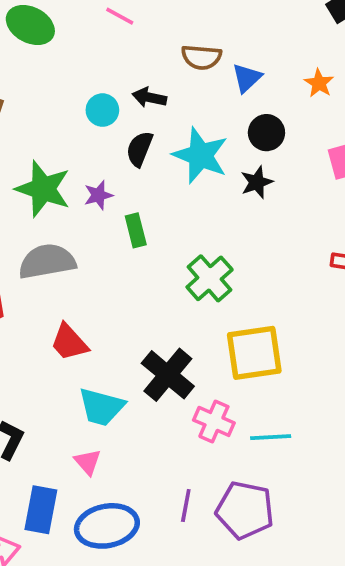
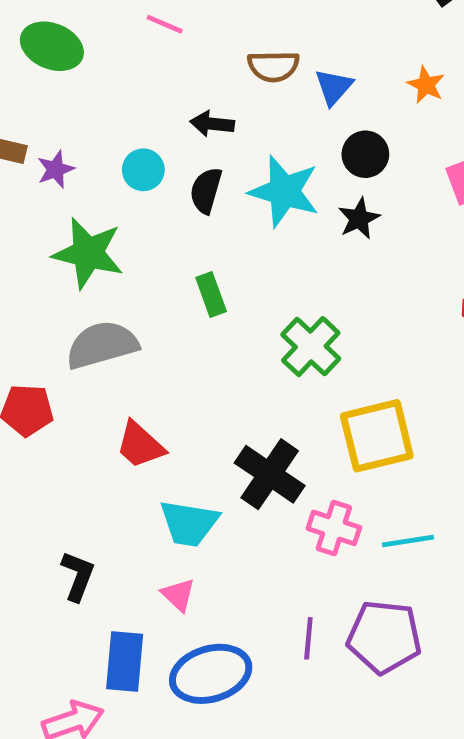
cyan circle: (102, 110) -> (143, 170), moved
purple star: (98, 195) -> (56, 169), moved

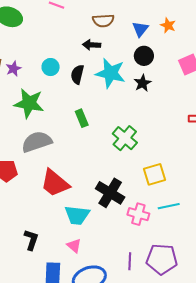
blue triangle: (334, 87) -> (140, 29), moved
black arrow: (212, 124) -> (92, 45), moved
yellow square: (377, 436) -> (155, 174), size x0.7
red trapezoid: (140, 445) -> (55, 183), size x1.4
cyan line: (408, 541) -> (169, 206), moved

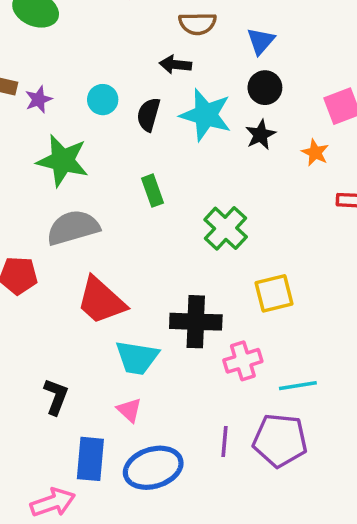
orange star: (168, 25) -> (315, 153), moved
black cross: (110, 193) -> (196, 322), turned -32
cyan line: (169, 206) -> (298, 386), moved
pink cross: (138, 214) -> (243, 361), turned -35

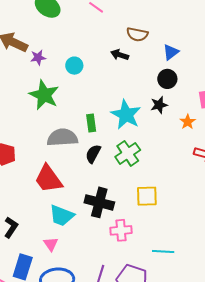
black semicircle: (149, 114) -> (93, 154), moved
cyan star: (206, 115) -> (126, 115), moved
gray semicircle: (73, 228) -> (62, 138), moved
cyan line: (298, 386) -> (163, 252), moved

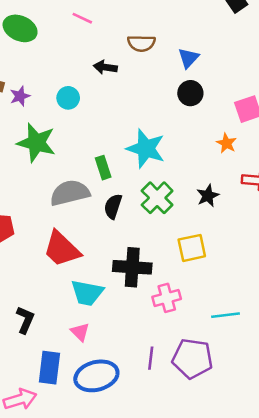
black arrow: (120, 55) -> (105, 67), moved
black star: (159, 105) -> (208, 196), moved

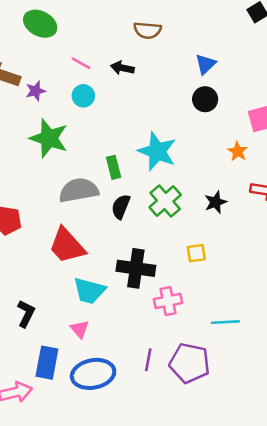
pink line: (82, 18) -> (81, 63), moved
brown semicircle: (141, 43) -> (148, 30), moved
yellow square: (192, 248) -> (196, 253), size x0.7

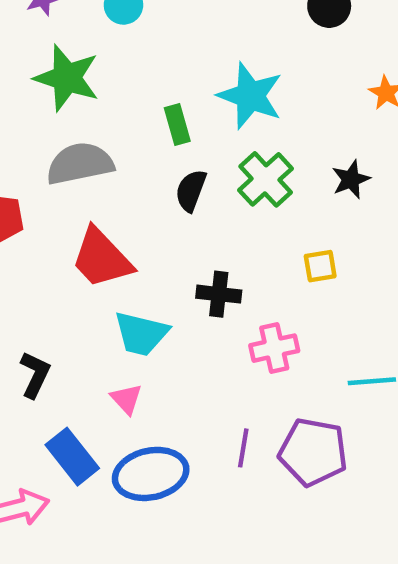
gray semicircle: (79, 190) -> (80, 164), moved
black cross: (136, 268) -> (219, 294), size x0.7
blue rectangle: (47, 363) -> (72, 457), turned -48

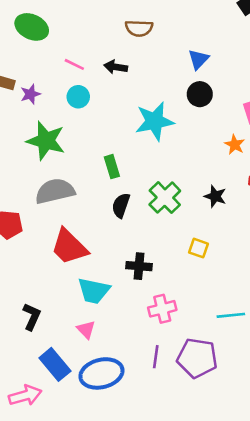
cyan star: (250, 96) -> (155, 121), moved, turned -30
black star: (351, 179) -> (215, 196), turned -30
yellow square: (320, 266) -> (198, 248), turned 30
pink cross: (274, 348) -> (162, 309), moved

